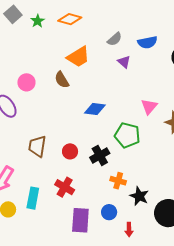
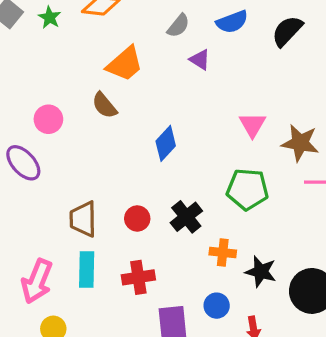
blue diamond: (95, 109) -> (166, 143), turned -45
green pentagon: (127, 135) -> (247, 189), moved
red cross: (65, 187) -> (138, 277), turned -30
cyan rectangle: (33, 198) -> (87, 270), moved

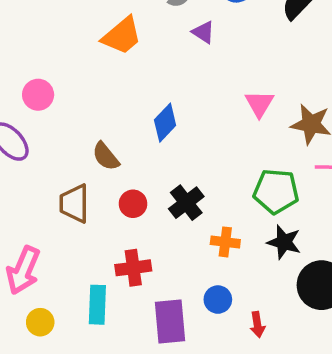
brown semicircle: (104, 105) -> (106, 156), moved
green pentagon: (247, 189) -> (276, 191), moved
cyan rectangle: (87, 270) -> (97, 305), moved
black star: (261, 272) -> (284, 242), moved

